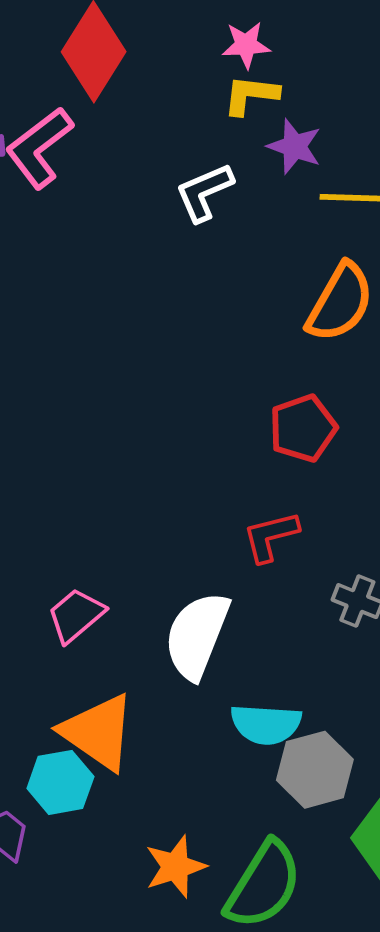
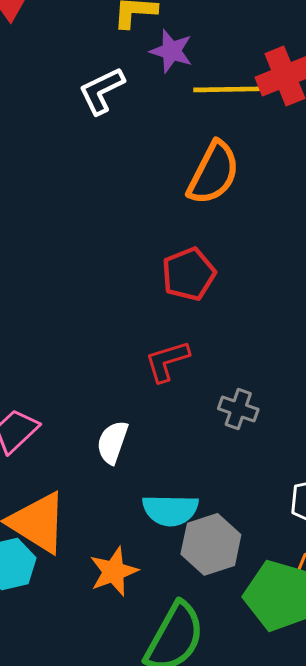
white semicircle: (197, 635) -> (112, 442), size x0.6
orange star: (175, 867) -> (114, 571), moved

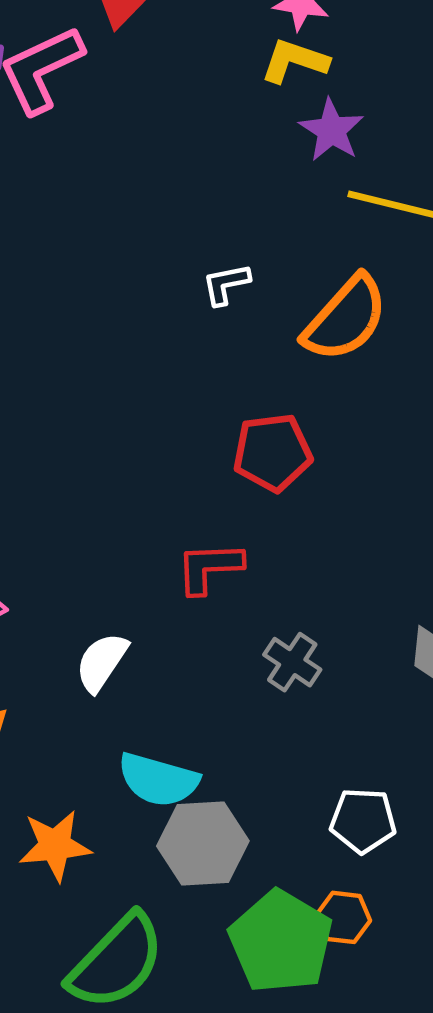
white L-shape: (102, 91) -> (226, 284), moved, size x0.7

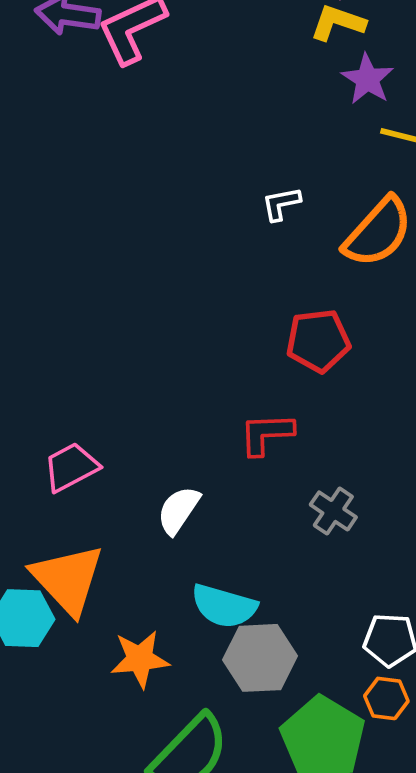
orange hexagon: (344, 917) -> (386, 698), moved

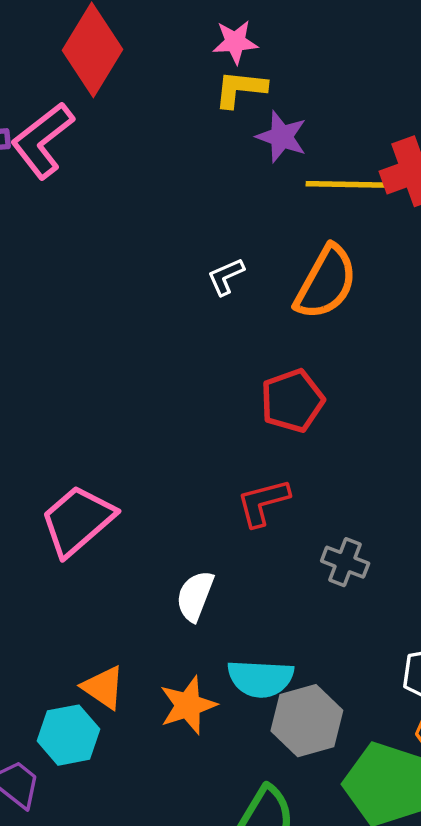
pink trapezoid: (71, 467) -> (77, 521), moved, size x1.4
orange triangle: (68, 579) -> (103, 687), size x0.6
orange star: (140, 659) -> (188, 705), moved

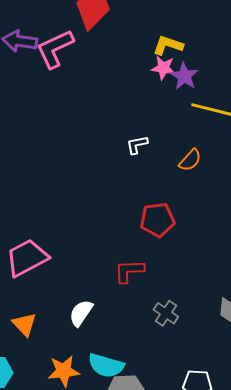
pink star: (235, 42) -> (163, 68), moved
orange semicircle: (326, 282) -> (190, 160), size x0.6
orange triangle: (103, 687) -> (24, 324), moved

